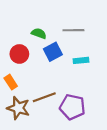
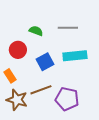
blue square: (53, 52) -> (45, 62), moved
cyan rectangle: (81, 60) -> (75, 56), size x1.6

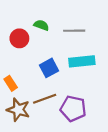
green semicircle: (36, 31) -> (41, 25), moved
red circle: (18, 50) -> (19, 38), moved

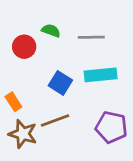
blue square: (49, 68) -> (60, 83), turned -30
purple pentagon: (73, 109) -> (111, 127), moved

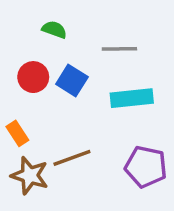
green semicircle: (51, 31) -> (54, 30), moved
red circle: (24, 47) -> (33, 77), moved
blue square: (60, 83) -> (72, 81), moved

